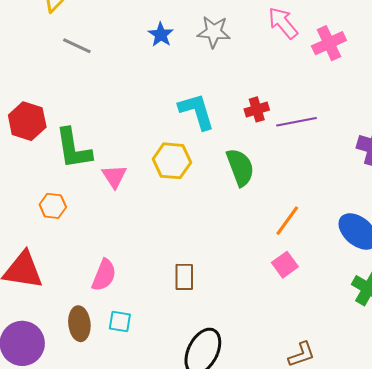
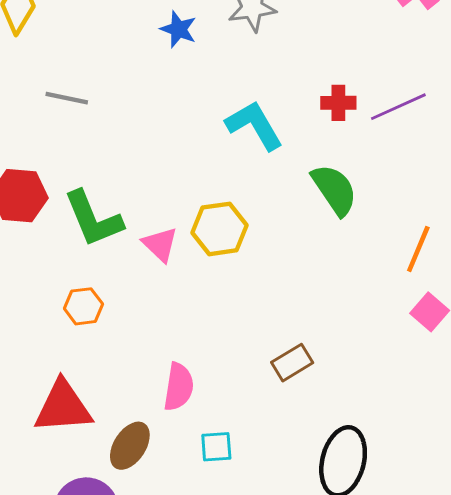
gray line: (77, 46) -> (67, 98), moved
red cross: (257, 109) -> (338, 103), turned 30
yellow hexagon: (172, 161) -> (220, 229), moved
brown rectangle: (184, 277) -> (292, 363), turned 72
brown ellipse: (79, 324) -> (130, 446), moved, turned 52

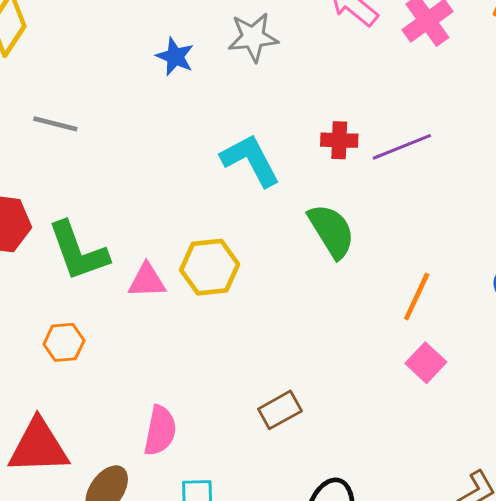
pink triangle: (160, 244) -> (147, 281), turned -48

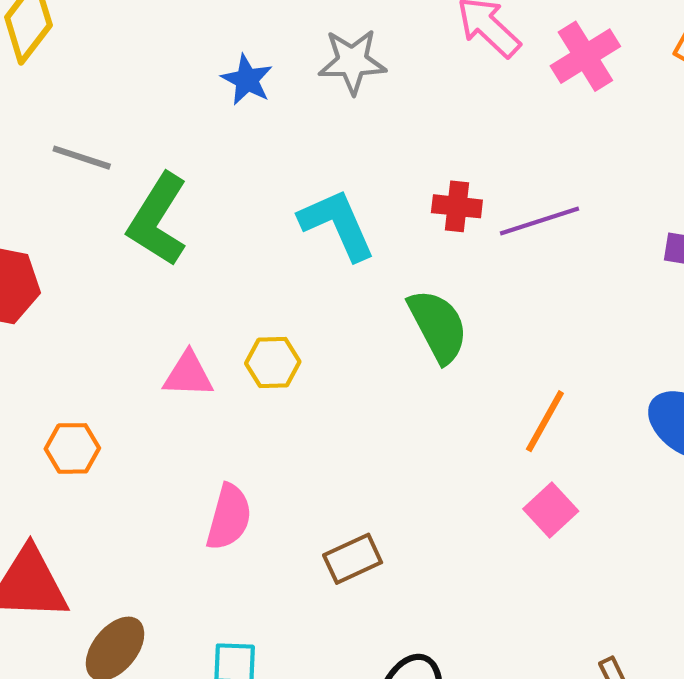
green L-shape: (78, 251) -> (158, 220), moved, turned 48
yellow hexagon: (210, 267) -> (273, 362), size x0.7
pink semicircle: (160, 431) -> (229, 517), moved

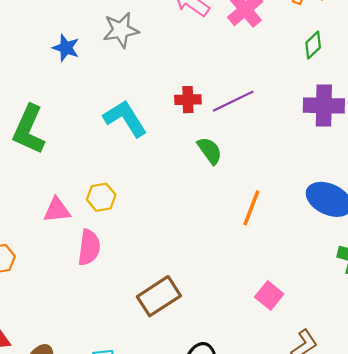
green semicircle: (438, 326) -> (210, 151), moved, size x0.7
pink square: (551, 510) -> (269, 296), moved
pink semicircle: (229, 517) -> (89, 247), moved
brown rectangle: (353, 559) -> (159, 296), size x1.4

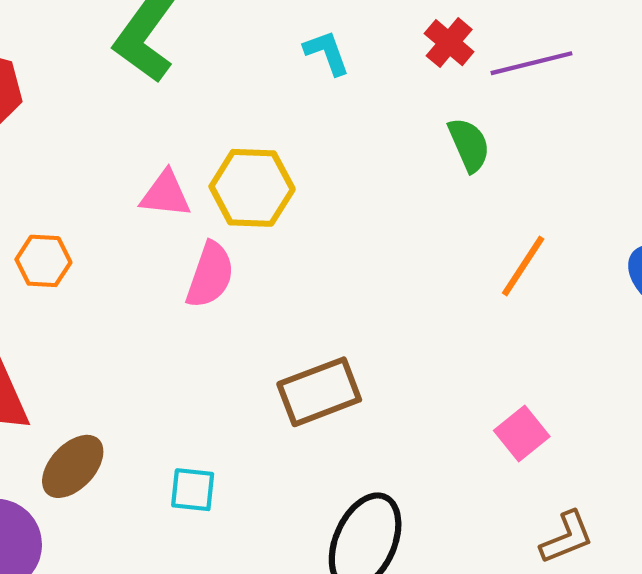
red cross: (188, 100) -> (449, 43), turned 30
cyan L-shape: (125, 118) -> (327, 53), size x0.6
yellow hexagon: (101, 197) -> (252, 188), size x1.5

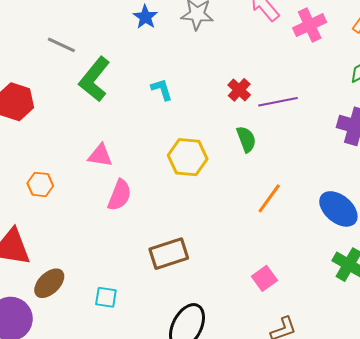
cyan L-shape: (327, 53) -> (162, 89), moved
yellow hexagon: (252, 188) -> (188, 157), moved

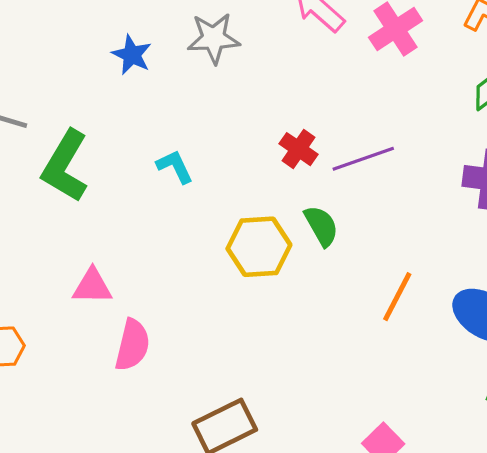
yellow hexagon: (188, 157) -> (259, 247), moved
orange line: (269, 198) -> (397, 297), moved

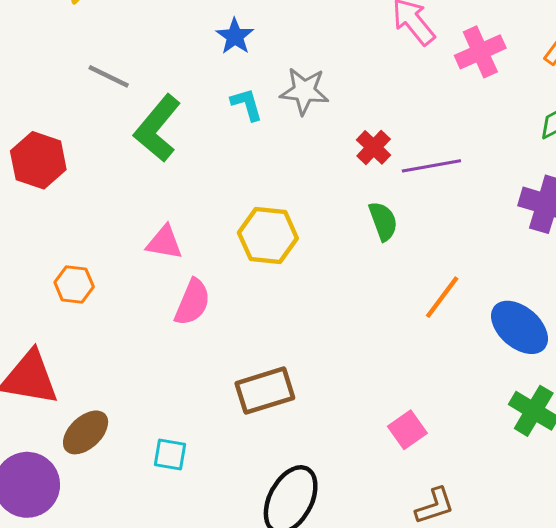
gray star: (214, 38) -> (304, 91), moved
cyan L-shape: (175, 167) -> (247, 104), moved
yellow hexagon: (259, 247) -> (268, 236), moved

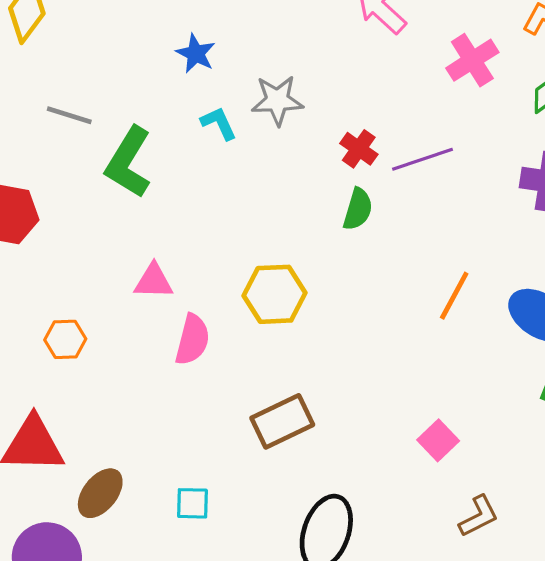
pink cross: (480, 52) -> (472, 60), moved
green semicircle: (383, 221) -> (358, 209), moved, turned 45
yellow hexagon: (268, 236) -> (275, 294), moved

